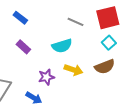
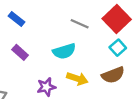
red square: (108, 18) -> (117, 19), turned -30

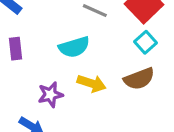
purple rectangle: (20, 52) -> (16, 49), turned 42

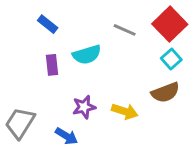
cyan semicircle: (74, 47) -> (87, 55), moved
yellow arrow: (92, 83) -> (125, 111), moved

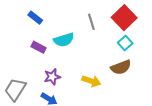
gray line: (125, 30) -> (91, 22), turned 49
purple rectangle: (52, 65) -> (38, 47), turned -56
purple star: (84, 107) -> (52, 77), moved

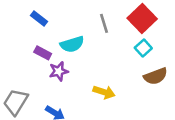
brown semicircle: (121, 67) -> (156, 76), moved
purple star: (52, 77) -> (59, 71), moved

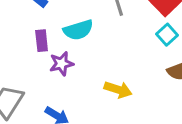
purple rectangle: (43, 53) -> (42, 41), turned 56

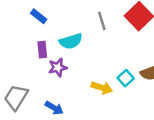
cyan square: (167, 35) -> (126, 78), moved

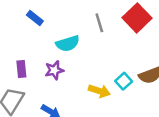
purple rectangle: (42, 50) -> (21, 69), moved

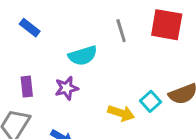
blue rectangle: (35, 18) -> (30, 28), moved
red square: (137, 18) -> (167, 25), turned -36

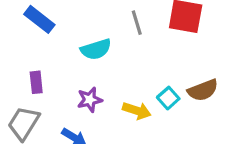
blue rectangle: (30, 28) -> (39, 19), size x1.4
purple star: (67, 88) -> (90, 100), moved

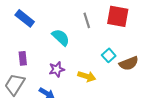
cyan semicircle: (96, 49) -> (61, 37), turned -120
cyan square: (168, 98) -> (109, 55), moved

